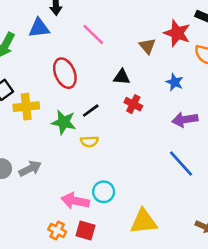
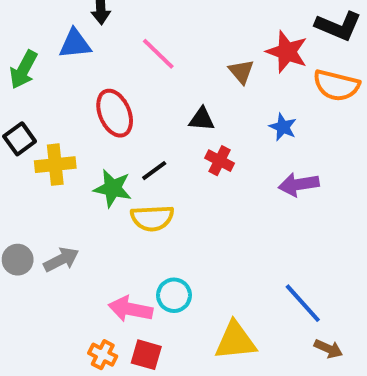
yellow semicircle: (89, 141) -> (152, 218), size x1.5
blue line: (181, 163) -> (303, 303), moved

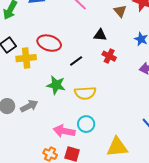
red ellipse: (115, 113) -> (49, 43), moved, turned -50
green star: (113, 188) -> (56, 85), moved
yellow semicircle: (152, 218) -> (85, 93), moved

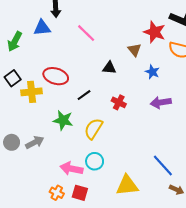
brown triangle: (120, 11) -> (135, 50), moved
red cross: (109, 56) -> (119, 102), moved
yellow semicircle: (85, 93) -> (94, 129), turned 125

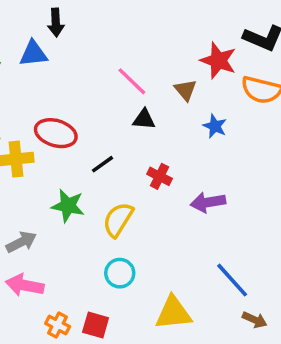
pink line: (86, 33) -> (132, 81), moved
purple arrow: (161, 102) -> (208, 202), moved
pink arrow: (71, 169) -> (25, 285), moved

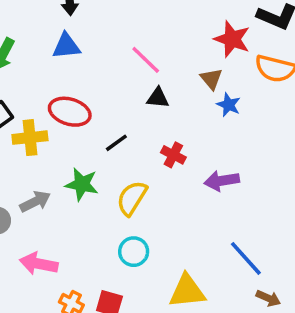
blue triangle: (33, 54) -> (66, 46), moved
brown triangle: (185, 90) -> (211, 79), moved
gray arrow: (21, 242) -> (35, 201), moved

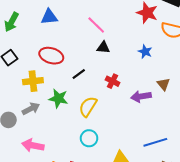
brown triangle: (211, 79) -> (163, 84), moved
yellow cross: (30, 138) -> (33, 81), moved
blue line: (246, 258) -> (155, 142), turned -65

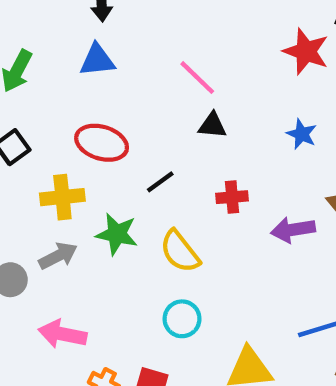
red cross: (112, 81) -> (232, 197), turned -32
yellow semicircle: (88, 107) -> (180, 251), turned -70

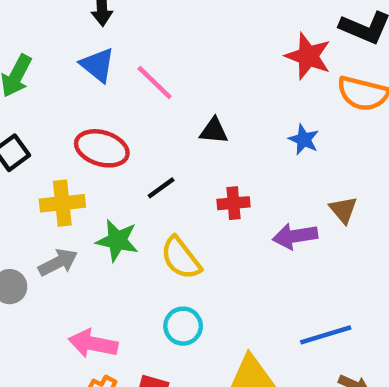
blue triangle: (97, 60) -> (97, 65), turned 45
pink line: (197, 78) -> (155, 82), moved
pink arrow: (62, 334) -> (93, 344), moved

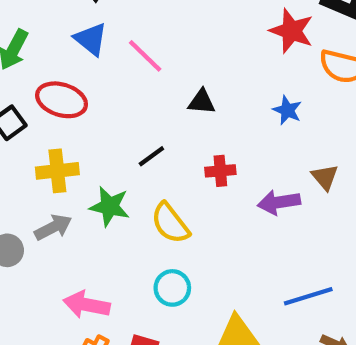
red ellipse: (102, 148) -> (62, 100), moved

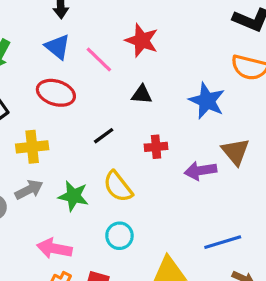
red star: (291, 31) -> (142, 40), moved
red ellipse: (62, 100) -> (56, 93), moved
blue star: (287, 110) -> (207, 101), size x1.6
brown triangle: (325, 177) -> (235, 152), size x1.4
green star: (110, 206) -> (73, 196), moved

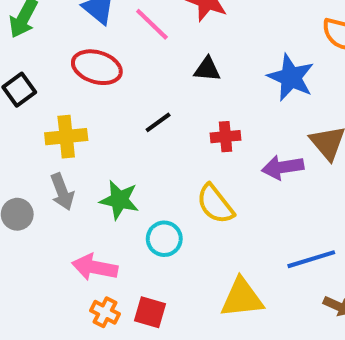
yellow semicircle: (118, 187) -> (215, 204), moved
gray arrow: (29, 190) -> (62, 192), turned 96
cyan circle: (119, 236) -> (164, 239), moved

